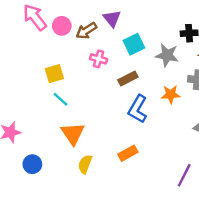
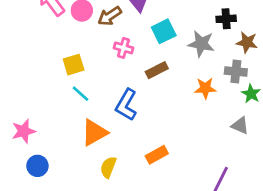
blue L-shape: (138, 109) -> (126, 105), moved
orange triangle: (73, 134) -> (94, 133), turned 35
blue circle: (32, 164) -> (37, 166), moved

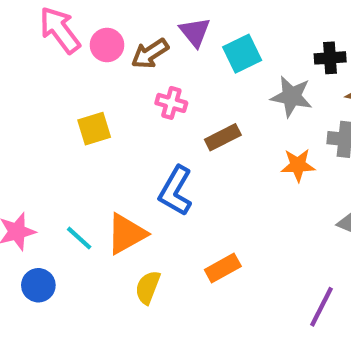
cyan square: (164, 31) -> (242, 54), moved
cyan line: (80, 94) -> (79, 238), moved

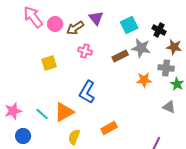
cyan square: (242, 54) -> (129, 25), moved
black cross: (330, 58) -> (159, 30), turned 32
brown rectangle: (223, 137) -> (120, 56), moved

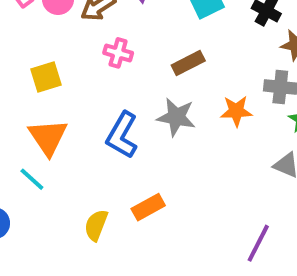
gray star: (141, 48) -> (176, 117), moved
orange triangle: (64, 112) -> (48, 137), moved, turned -35
orange rectangle: (109, 128) -> (148, 207), moved

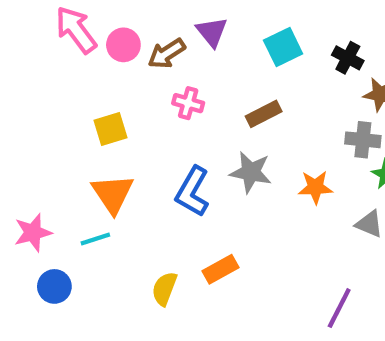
orange star: (236, 111) -> (315, 187), moved
cyan line: (32, 179) -> (95, 239), turned -60

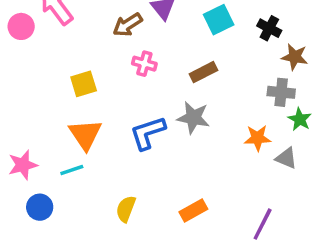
pink circle: (123, 45) -> (21, 26), moved
orange star: (315, 187) -> (258, 138), moved
blue L-shape: (192, 192) -> (148, 133), turned 42
orange rectangle: (221, 269) -> (193, 211), moved

